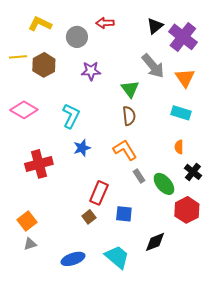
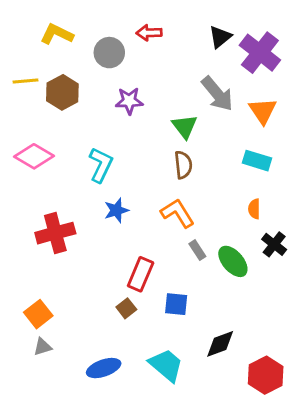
red hexagon: (187, 210) -> (266, 375), moved

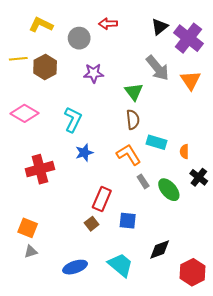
cyan rectangle: (257, 161) -> (156, 142), moved
orange square: (38, 314) -> (28, 228), turned -30

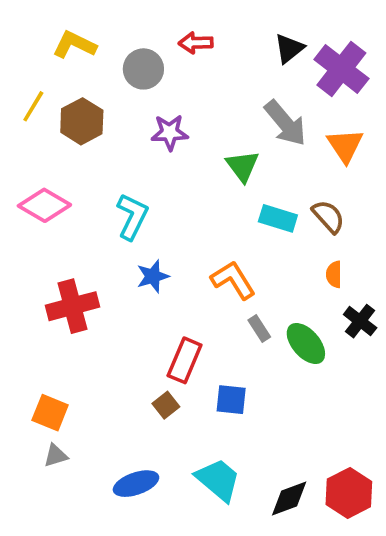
yellow line: (18, 59) -> (33, 106), turned -54
brown semicircle: (133, 120) -> (328, 217), moved, turned -36
cyan rectangle: (156, 142) -> (278, 218), moved
black diamond: (160, 250) -> (289, 499), moved

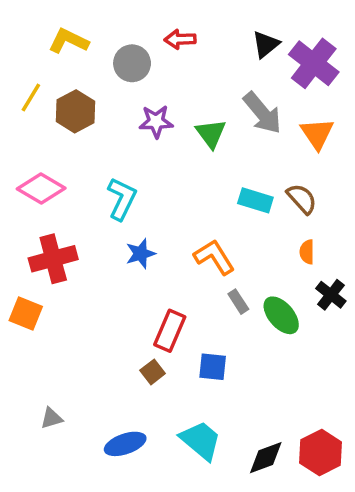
green triangle: (242, 166) -> (211, 134), moved
red cross: (72, 306) -> (53, 259), moved
orange square: (50, 413) -> (26, 314), moved

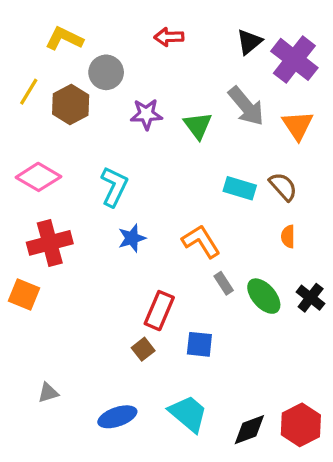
gray circle: (132, 63) -> (106, 72), moved
black cross: (331, 295) -> (311, 298), moved

